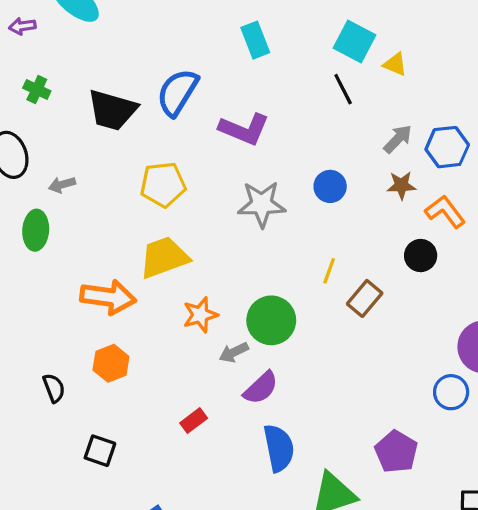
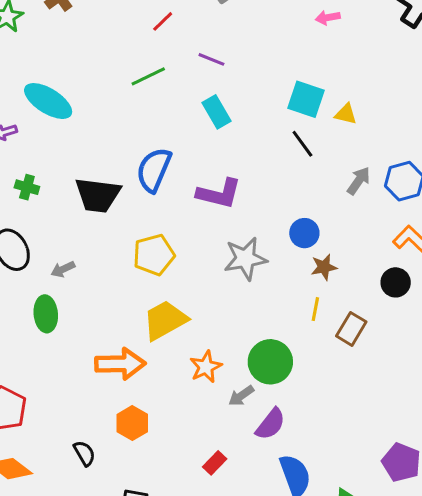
brown star: (401, 185) -> (324, 267), moved

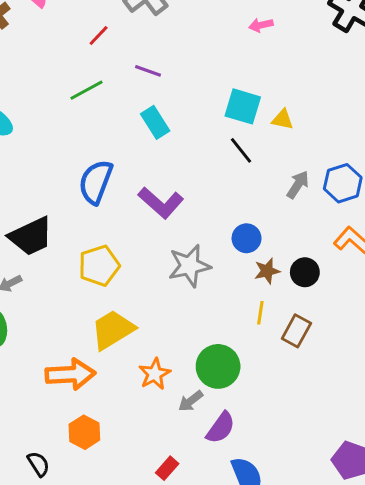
purple L-shape: (219, 194) -> (161, 203), turned 30
black trapezoid: (98, 195) -> (31, 236), moved, turned -30
black circle: (396, 282) -> (305, 272), moved

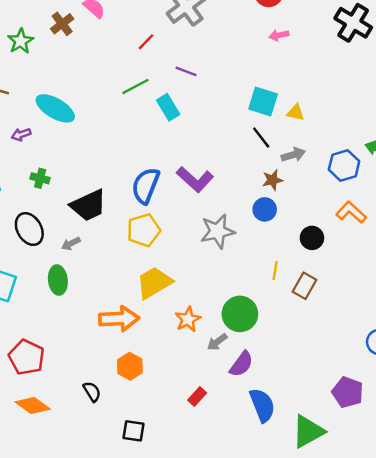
cyan rectangle: (155, 122) -> (168, 107), moved
blue semicircle: (96, 182) -> (146, 186), moved
gray arrow: (298, 185) -> (293, 155), moved, turned 40
brown star: (267, 271) -> (273, 180), moved

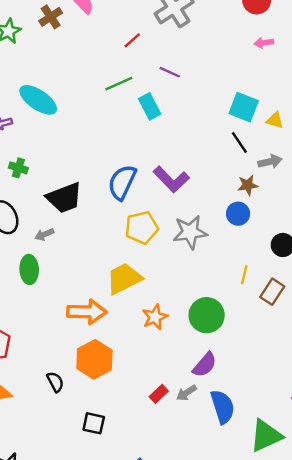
yellow pentagon: (144, 230) -> (142, 228), moved
gray arrow: (217, 342) -> (186, 393), moved
orange hexagon: (130, 366) -> (94, 359), size x1.4

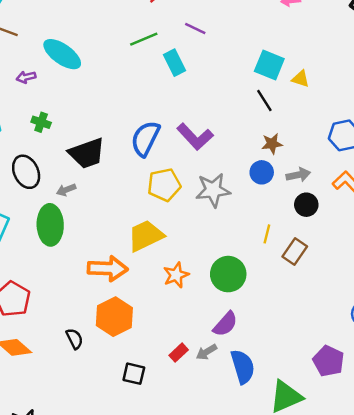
gray arrow: (270, 162) -> (298, 175), moved
green ellipse: (29, 269) -> (50, 225), size x1.4
black square: (94, 423) -> (134, 374), moved

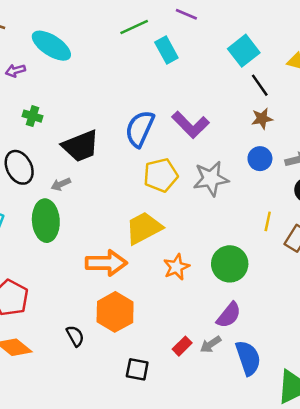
cyan square: (269, 65) -> (244, 51), moved, turned 32
brown star: (272, 144) -> (262, 119), moved

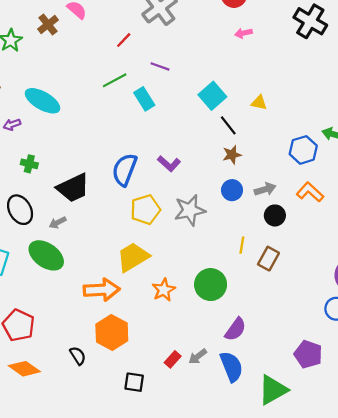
purple L-shape: (190, 125) -> (169, 164), size x0.7
green ellipse: (46, 221) -> (46, 255), turned -48
purple semicircle: (229, 315) -> (235, 329), moved

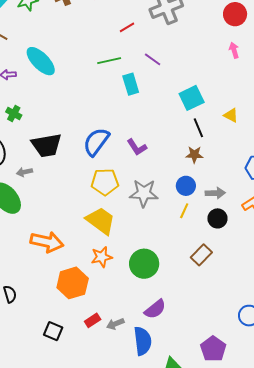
pink arrow: (243, 33) -> (234, 50), turned 70
yellow line: (242, 245) -> (184, 211), moved
yellow trapezoid: (133, 257) -> (101, 221), moved, turned 52
orange hexagon: (112, 333) -> (73, 283), moved

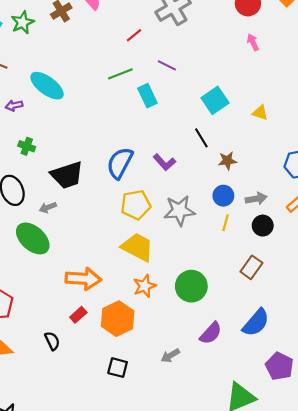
black line: (198, 128) -> (201, 138), moved
red rectangle: (93, 320) -> (78, 315), moved
black square: (53, 331) -> (118, 368), moved
blue semicircle: (143, 341) -> (256, 323), moved, turned 56

